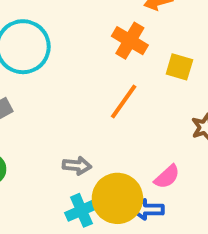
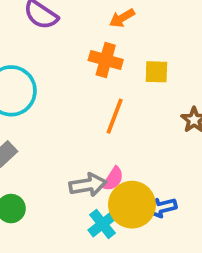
gray arrow: (77, 166) -> (88, 185), size x1.4
pink semicircle: (167, 177) -> (113, 179), moved

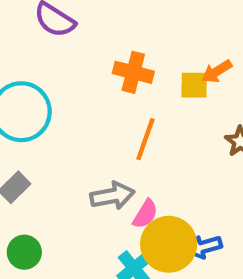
orange arrow: (122, 18) -> (217, 71), moved
gray arrow: (88, 185) -> (112, 196), moved

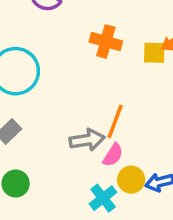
orange line: (145, 139) -> (115, 121), moved
yellow circle: (169, 244) -> (131, 180), size x0.6

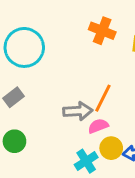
pink semicircle: (113, 155) -> (98, 126), turned -150

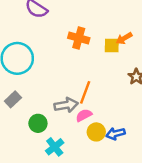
green circle: (14, 141) -> (38, 123), moved
cyan cross: (86, 161) -> (55, 147), moved

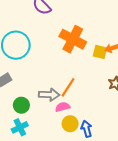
orange cross: (79, 38) -> (73, 39), size x1.4
blue arrow: (116, 134) -> (86, 129), turned 77
cyan cross: (55, 147) -> (20, 127), moved

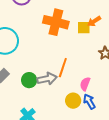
green circle: (21, 105) -> (29, 80), moved
pink semicircle: (63, 107) -> (85, 84), moved, turned -40

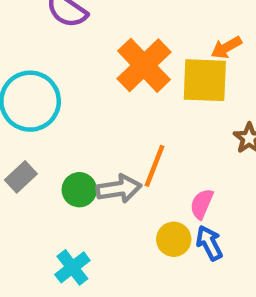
orange arrow: (94, 21) -> (226, 48), moved
orange cross: (56, 22) -> (144, 65), turned 30
yellow square: (84, 28) -> (205, 80), size x1.6

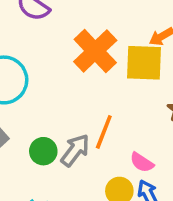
gray arrow: (119, 189) -> (75, 150), turned -44
pink semicircle: (202, 204) -> (142, 162), turned -80

